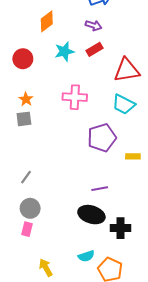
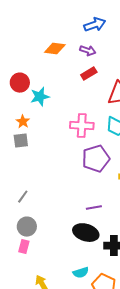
orange diamond: (47, 21) -> (55, 49), moved, turned 45
cyan star: (64, 51) -> (40, 97), moved
pink cross: (75, 97) -> (82, 126), moved

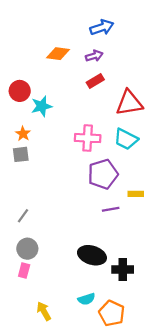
purple arrow: (88, 51) -> (94, 56), turned -35
purple line: (94, 208) -> (111, 209), moved

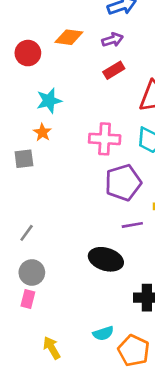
red circle: (20, 91) -> (28, 53), moved
orange star: (23, 134) -> (42, 132), moved
black ellipse: (92, 255) -> (106, 259), moved

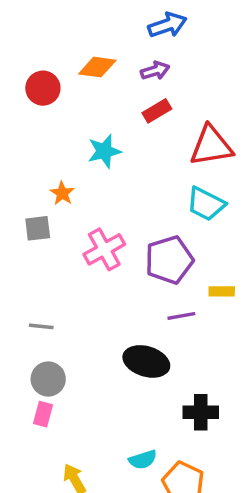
cyan star: (49, 101) -> (104, 151), moved
pink cross: (105, 139) -> (104, 249), moved, turned -32
gray line: (27, 233) -> (41, 326), turned 60

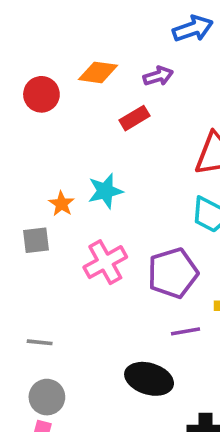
blue arrow: (167, 25) -> (193, 29), moved
red rectangle: (157, 111) -> (134, 118), moved
cyan star: (104, 151) -> (105, 191), moved

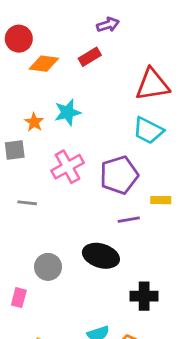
orange diamond: (98, 72) -> (44, 64), moved
gray line: (40, 342) -> (27, 203), moved
gray circle: (47, 397) -> (48, 267), moved

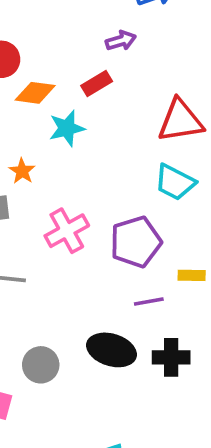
cyan star: (68, 112) -> (67, 128), moved
black cross: (144, 296) -> (171, 357), moved

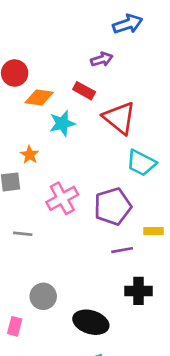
red rectangle: (97, 84) -> (84, 91), turned 60
red triangle: (180, 121) -> (119, 118), moved, turned 48
black ellipse: (111, 350) -> (91, 322), moved

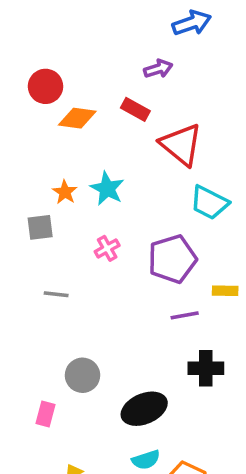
cyan star: (62, 123) -> (107, 189), moved, turned -30
pink cross: (62, 198) -> (107, 248), size x0.6
black ellipse: (91, 322) -> (144, 409), turned -40

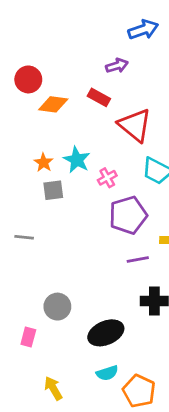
gray square: (40, 227) -> (53, 190), moved
pink cross: (107, 248) -> (107, 178), moved
gray line: (56, 294) -> (24, 237), moved

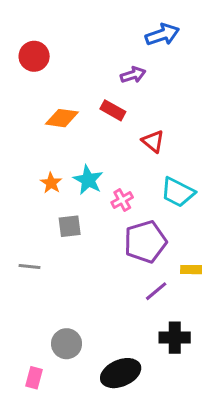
red circle: (28, 79) -> (34, 56), moved
red triangle: (135, 125) -> (153, 141), size x0.6
gray square: (53, 190) -> (70, 226), moved
purple line: (138, 259) -> (156, 291), turned -30

